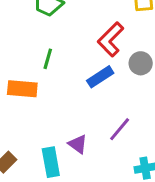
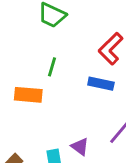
blue rectangle: (100, 77) -> (101, 84), turned 45

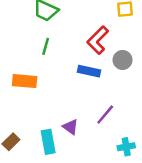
green line: (52, 67) -> (46, 46), moved

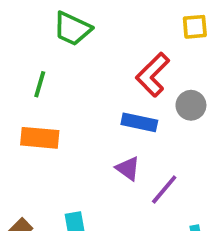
green line: (46, 46) -> (40, 84), moved
purple triangle: (70, 127) -> (128, 168), moved

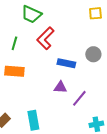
red L-shape: (153, 75) -> (45, 38), moved
purple triangle: (128, 168) -> (60, 87), turned -32

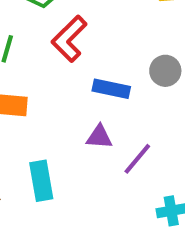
cyan rectangle: (33, 120) -> (41, 181), moved

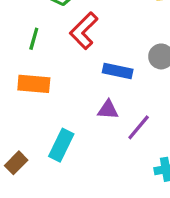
cyan rectangle: (41, 181) -> (61, 145), turned 36

